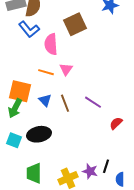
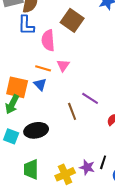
brown square: (75, 24) -> (72, 20), turned -30
blue L-shape: (29, 29) -> (26, 25), turned 40
blue triangle: (45, 100) -> (40, 84), moved
brown line: (65, 103) -> (72, 111), moved

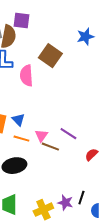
pink triangle: (63, 65) -> (41, 136), moved
orange line: (43, 68) -> (21, 139), moved
brown line: (72, 111) -> (50, 147), turned -48

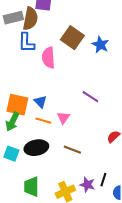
blue star: (85, 37) -> (100, 45), moved, turned -30
purple line: (68, 134) -> (90, 97), moved
brown line: (50, 147) -> (72, 150), moved

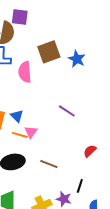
brown square: (72, 38) -> (49, 52), turned 35
pink triangle: (63, 118) -> (31, 132), moved
black line: (103, 180) -> (80, 186), moved

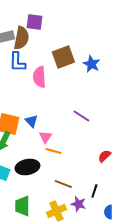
orange line: (20, 135) -> (53, 151), moved
brown line: (49, 164) -> (63, 184), moved

